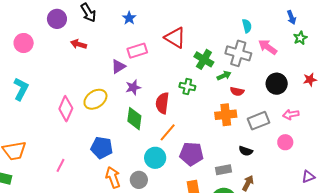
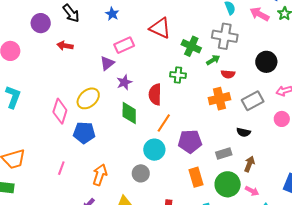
pink arrow: (268, 47) -> (260, 14), moved
blue pentagon: (102, 148) -> (84, 133), moved
orange arrow: (113, 177) -> (100, 175), moved, turned 45

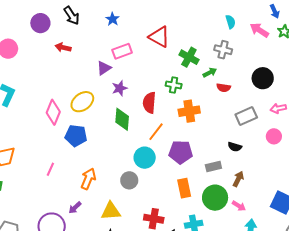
gray cross: (225, 36) -> (223, 50), size x0.7
orange cross: (219, 99) -> (189, 111), moved

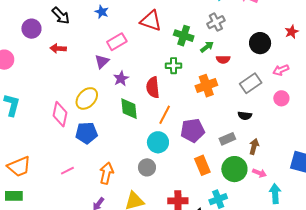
gray cross: (223, 50) -> (216, 22), turned -30
orange cross: (189, 111) -> (206, 86), moved
pink line: (50, 169) -> (67, 171), turned 48

